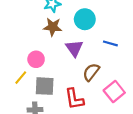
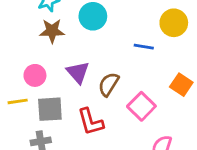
blue line: (110, 43) -> (144, 47), moved
purple triangle: (74, 48) -> (78, 72), moved
yellow line: (21, 78) -> (18, 101), turned 48

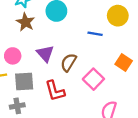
brown star: (52, 31) -> (25, 22), turned 30

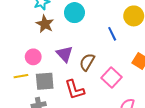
blue line: (95, 34) -> (112, 34), turned 56

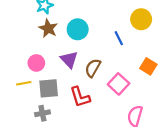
cyan circle: (74, 13) -> (78, 29), moved

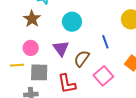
brown star: (48, 28) -> (32, 19), moved
blue line: (119, 38) -> (105, 42), moved

